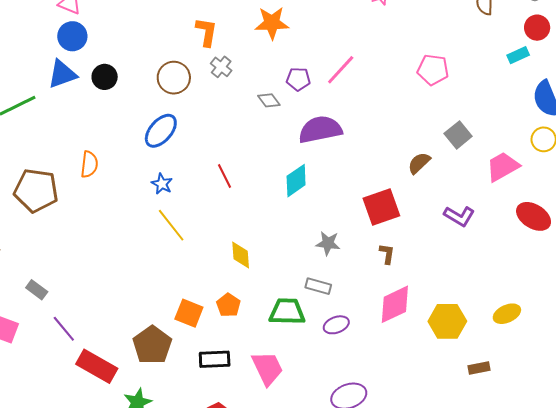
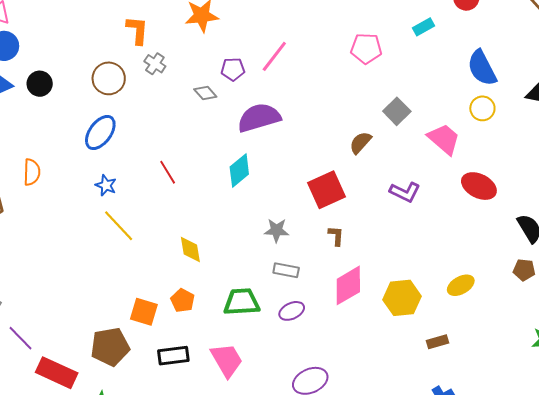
cyan rectangle: (518, 55) -> (424, 27), moved
pink trapezoid: (503, 167) -> (444, 139), turned 75
gray rectangle: (318, 286) -> (286, 270), moved
brown pentagon: (152, 345) -> (110, 347), turned 30

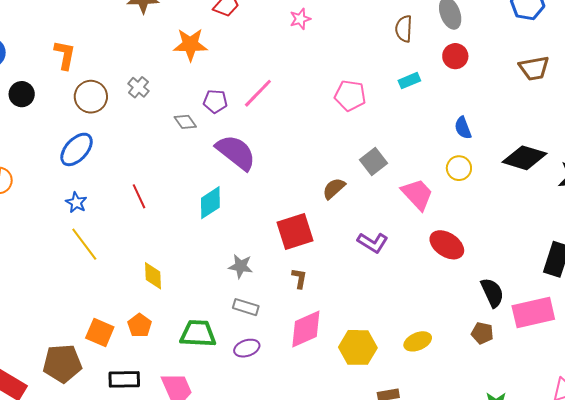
orange L-shape: (137, 30) -> (65, 55), moved
blue semicircle: (482, 68) -> (463, 128), size x0.6
purple semicircle: (259, 118) -> (236, 152), turned 48

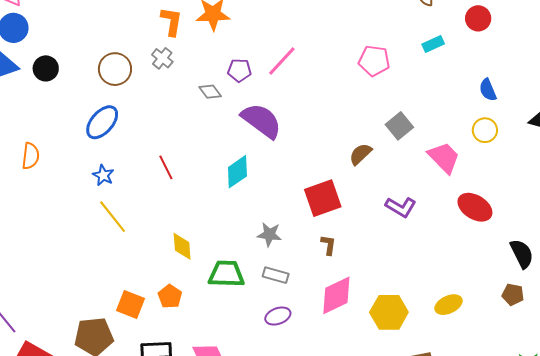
orange L-shape: (65, 55) -> (171, 21), moved
green trapezoid: (198, 334) -> (226, 274), moved

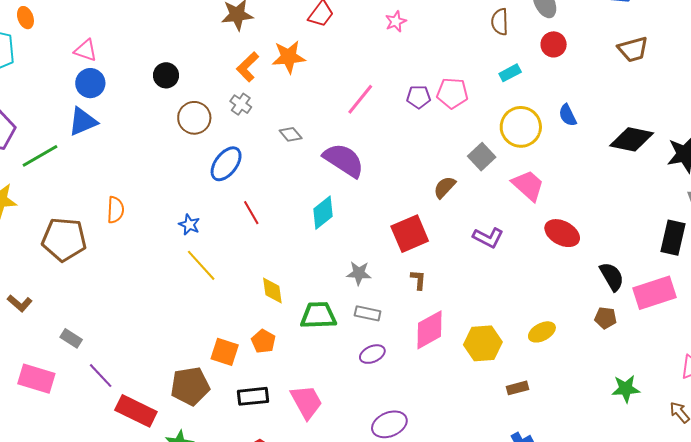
orange L-shape: (171, 21) -> (248, 67), turned -140
black circle: (46, 68) -> (166, 75), moved
purple pentagon: (239, 70) -> (419, 97), moved
blue ellipse: (102, 122) -> (226, 164), moved
yellow circle: (485, 130) -> (521, 127), moved, size x1.6

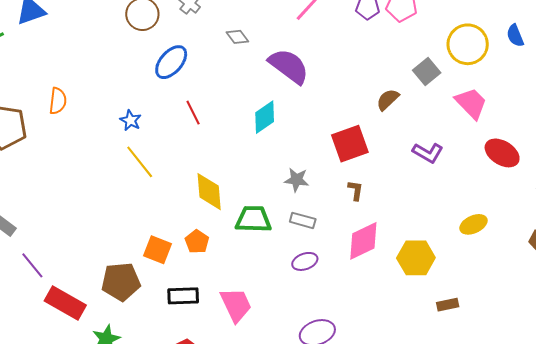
yellow diamond: (272, 291) -> (209, 192), size x1.4
yellow ellipse: (542, 332) -> (473, 224), moved

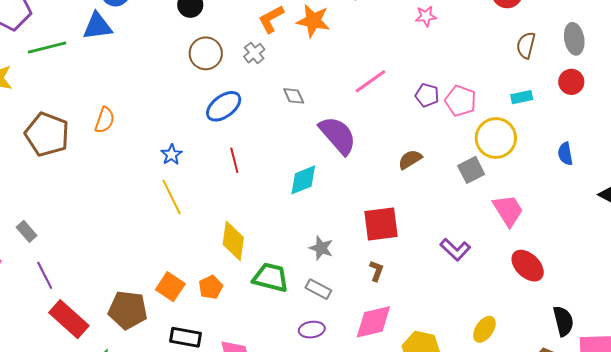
yellow circle: (468, 44) -> (496, 138), moved
brown semicircle: (388, 100) -> (410, 159), moved
yellow ellipse: (473, 224) -> (484, 329), turned -44

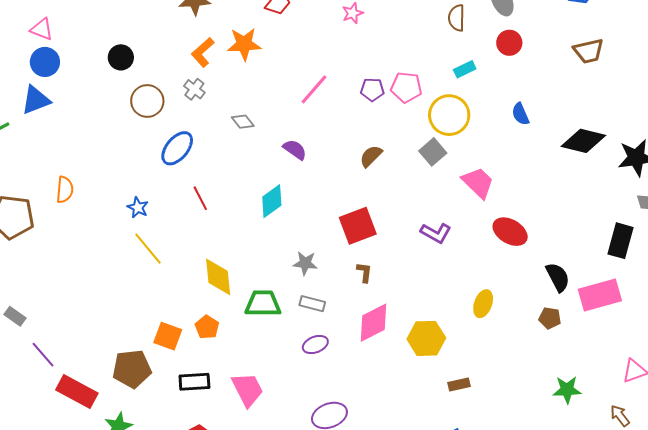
purple semicircle: (338, 135) -> (295, 150), size x0.6

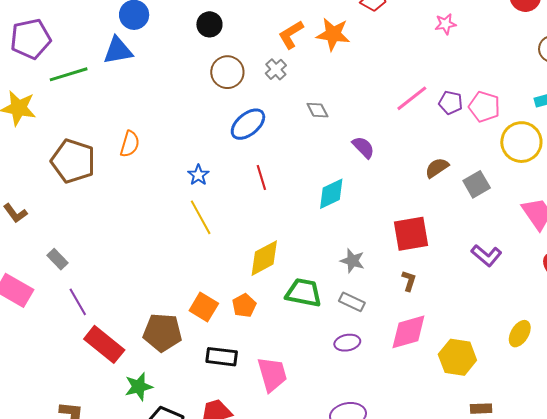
pink line: (314, 89) -> (412, 98), moved
gray square: (433, 152) -> (477, 184), moved
yellow diamond: (218, 277) -> (264, 258), turned 57

